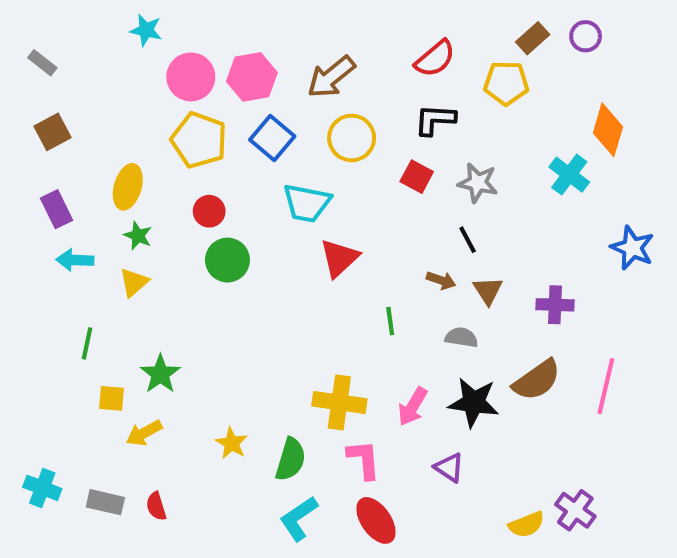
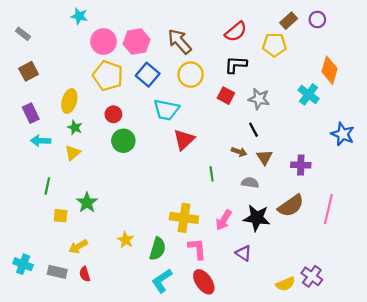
brown arrow: (331, 77) -> (180, 42), turned 88
yellow arrow: (144, 433) -> (78, 247), moved

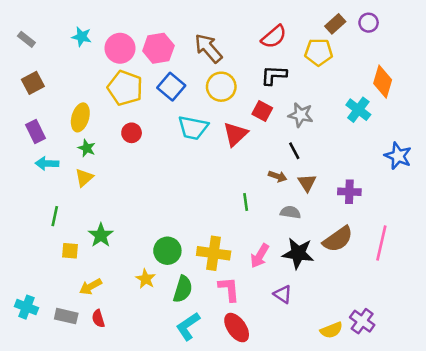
cyan star: (79, 16) -> (82, 37), moved
red triangle: (184, 140) -> (235, 134), moved
green circle: (123, 141) -> (167, 251), moved

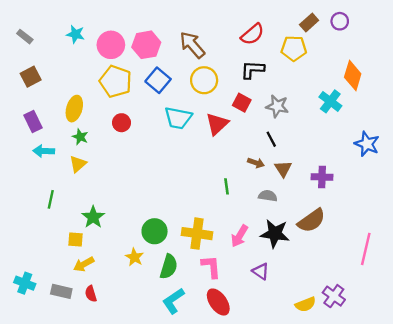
pink line: (381, 243) -> (366, 249), moved
yellow square: (70, 251) -> (75, 239), moved

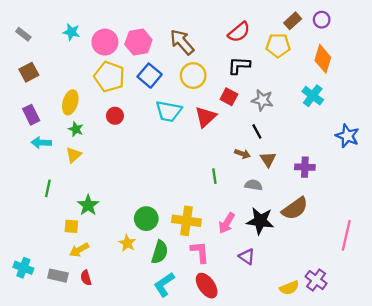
orange diamond: (353, 76) -> (323, 59), moved

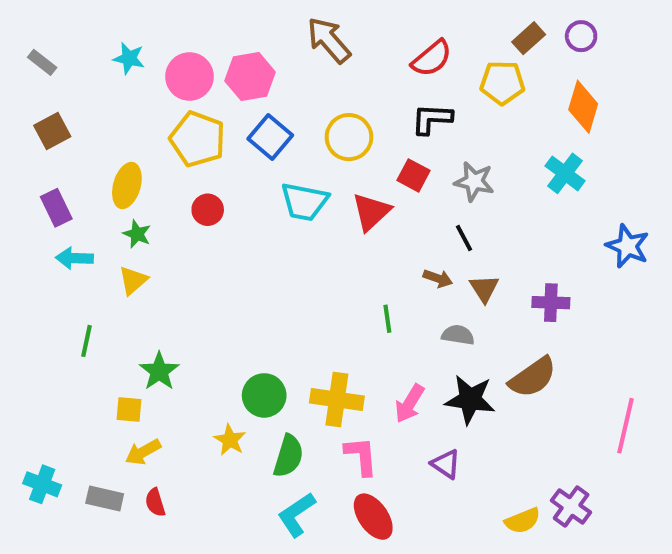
brown arrow: (182, 42) -> (329, 40), moved

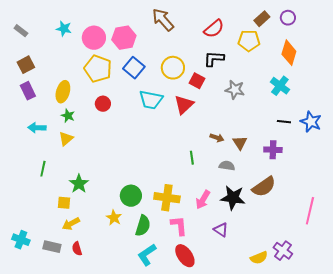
red square: (414, 175) -> (197, 81), moved
purple rectangle: (56, 208) -> (28, 91), moved
black line: (464, 238) -> (284, 122), moved, turned -56

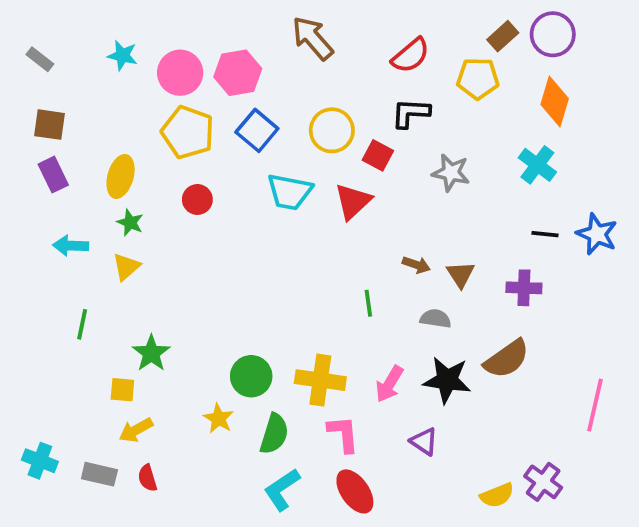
purple circle: (288, 18) -> (553, 34), size x1.5
brown square: (26, 65) -> (49, 125), turned 36

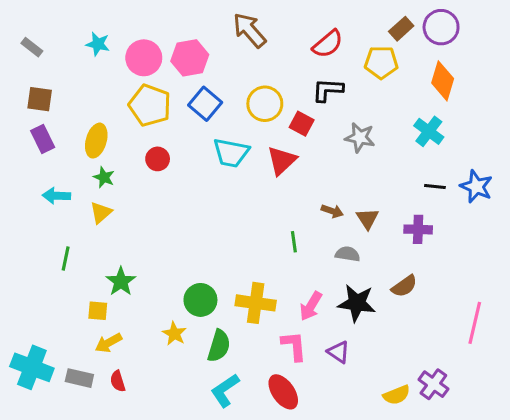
brown semicircle: (507, 359) -> (404, 286), size x0.7
pink L-shape: (343, 434) -> (294, 346), moved
cyan cross: (40, 461) -> (32, 367), size x1.5

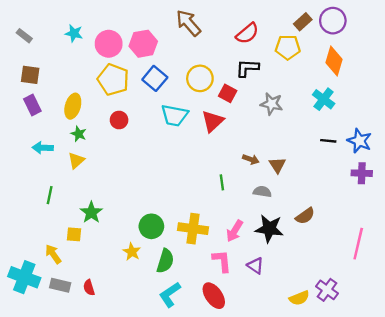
purple cross: (418, 229) -> (362, 173), moved
yellow arrow: (109, 343) -> (53, 254), moved, turned 84

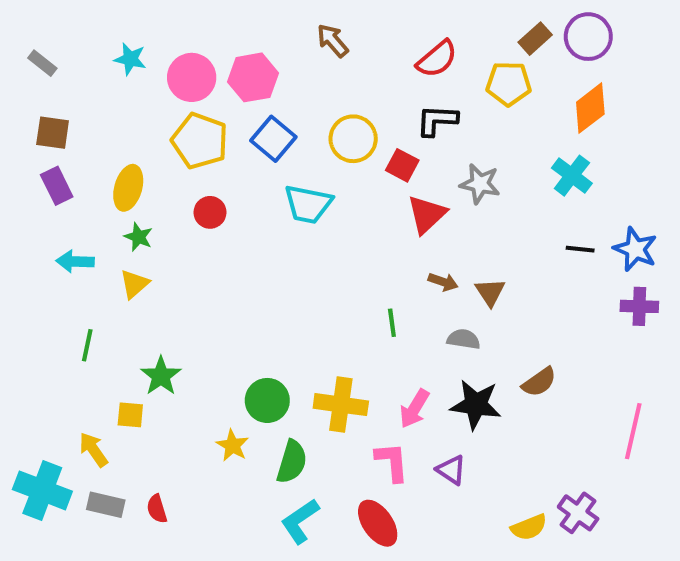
brown arrow: (188, 23) -> (333, 41), size x0.7
orange diamond: (334, 61) -> (590, 108), turned 36
red triangle: (213, 121) -> (427, 214), moved

